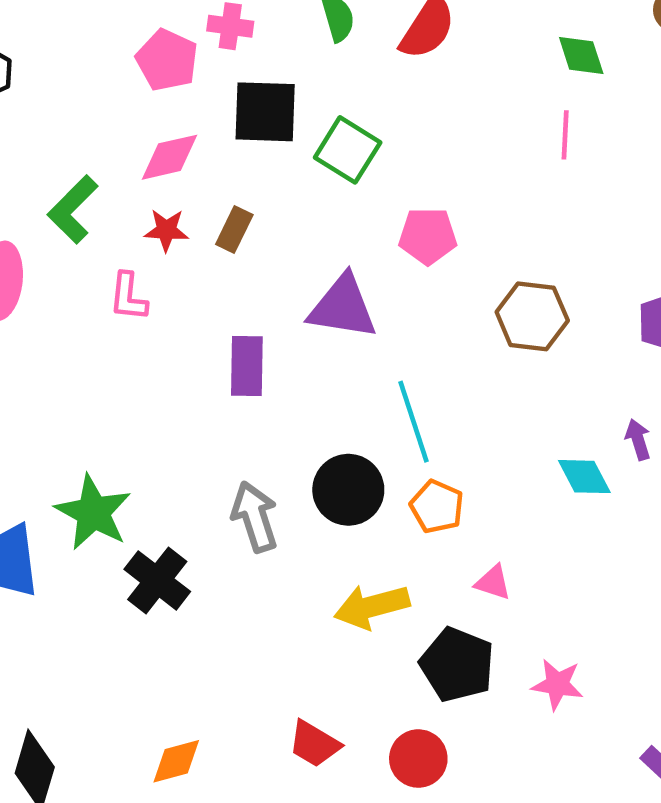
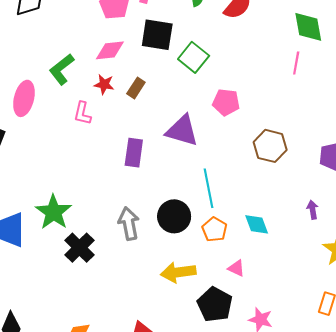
green diamond: (581, 56) -> (308, 27), size x1.4
cyan diamond: (584, 477) -> (257, 224), moved

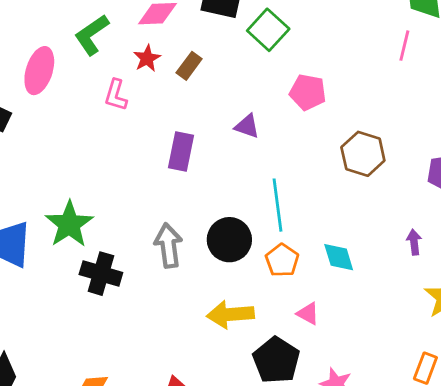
red star: (104, 84) -> (147, 58), turned 30
purple triangle: (182, 131) -> (247, 126), size x0.6
black cross: (79, 248) -> (101, 274), turned -32

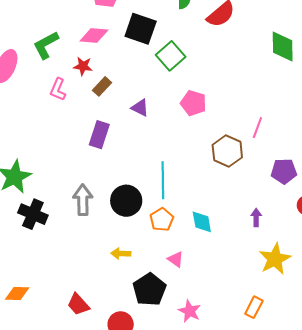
pink line: (404, 46) -> (257, 128), moved
red star: (147, 58) -> (83, 66), turned 30
brown rectangle: (189, 66) -> (102, 86), moved
purple triangle: (247, 126) -> (140, 108), moved
yellow arrow: (230, 314) -> (121, 253), size x0.6

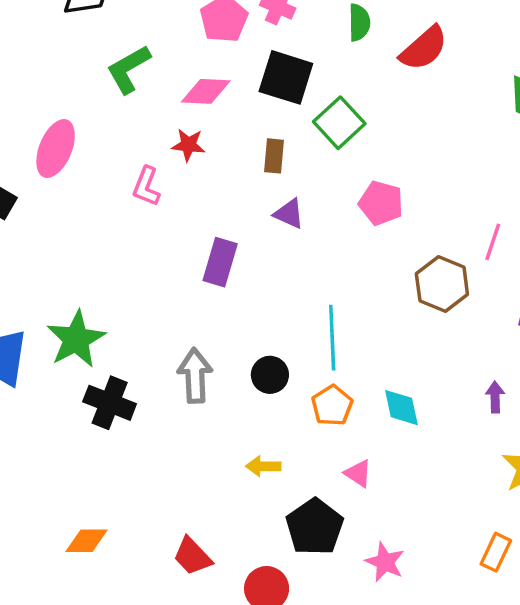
green L-shape: (46, 45) -> (129, 69), moved
brown rectangle: (102, 86) -> (274, 156), moved, turned -36
black circle: (126, 201) -> (270, 375), size x0.7

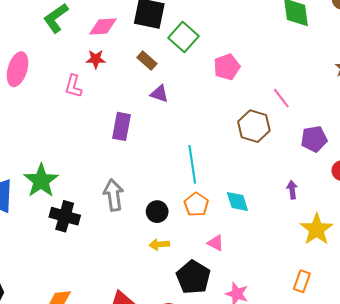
brown rectangle: (274, 156) -> (147, 61), turned -48
pink pentagon: (381, 203) -> (227, 67), moved, turned -30
pink line: (493, 242) -> (281, 98), turned -50
black circle: (270, 375) -> (157, 212), moved

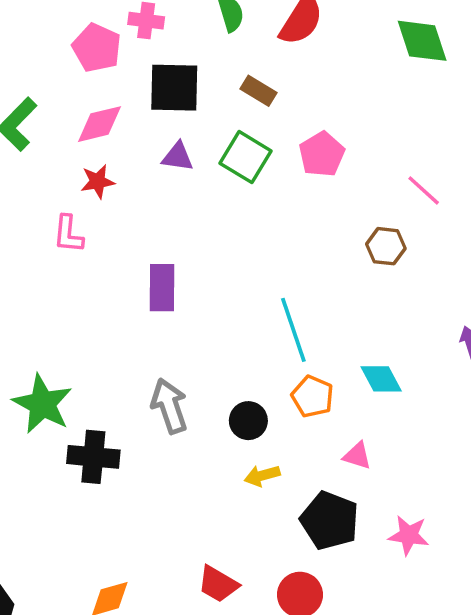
green square: (184, 37) -> (245, 157), moved
brown rectangle: (147, 61) -> (259, 91), moved
purple triangle: (159, 94) -> (178, 157), moved
brown hexagon: (254, 126) -> (386, 246), size x0.7

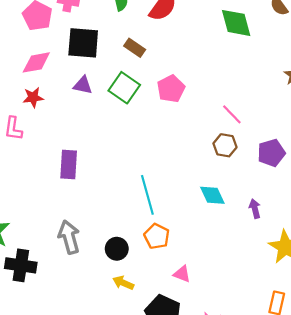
brown hexagon: (386, 246) -> (225, 145), moved
cyan diamond: (381, 379) -> (212, 195), moved
yellow arrow: (262, 476) -> (123, 283), turned 36

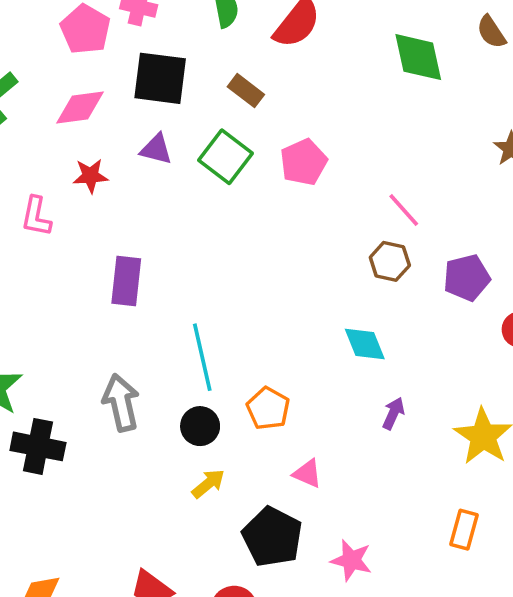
red star: (33, 97) -> (90, 176), moved
cyan line: (147, 195) -> (202, 357), moved
purple arrow: (255, 209) -> (393, 413), moved, turned 36
yellow arrow: (123, 283) -> (208, 484), turned 114

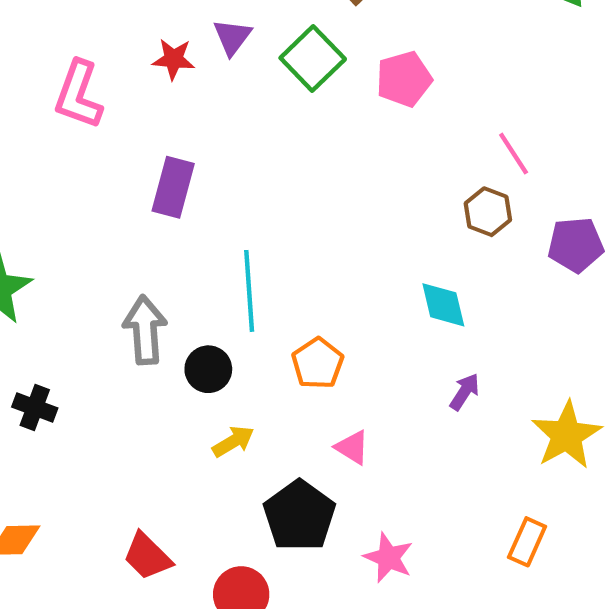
purple triangle: (156, 149) -> (232, 37), turned 44
red star: (90, 176) -> (174, 59), moved
pink L-shape: (36, 216) -> (78, 95), size x1.4
black circle: (200, 426) -> (208, 369), moved
black cross: (38, 446) -> (35, 407), moved, size x0.7

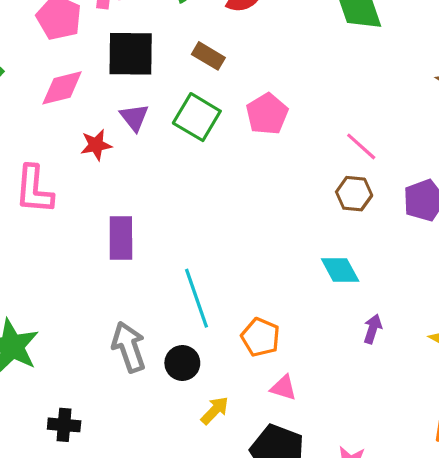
pink triangle: (352, 447) -> (283, 388), moved

